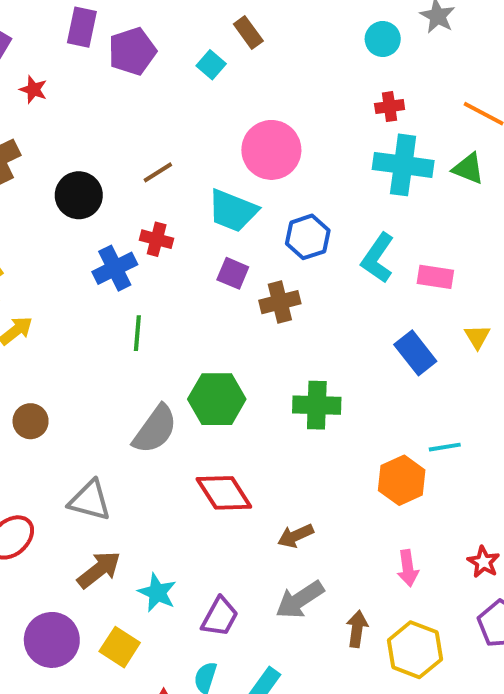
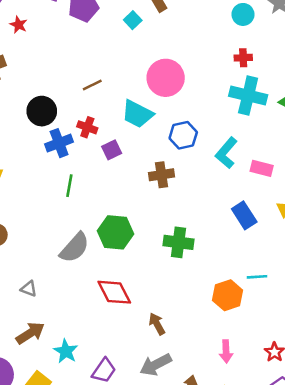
black circle: (79, 195) -> (42, 111), moved
purple square: (233, 273) -> (112, 150), moved, turned 36
gray triangle: (90, 500) -> (29, 289), size x0.6
brown arrow: (296, 536) -> (157, 324), turned 80

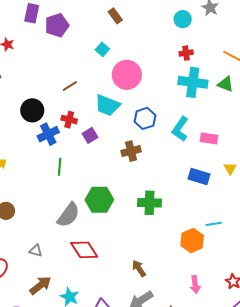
cyan square: (133, 20) -> (102, 49), moved
blue rectangle: (244, 215) -> (199, 177), turned -35
red diamond: (114, 292) -> (84, 250), moved

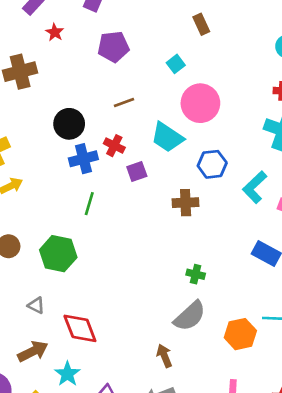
purple pentagon: (57, 25) -> (113, 47), moved
green hexagon: (99, 200) -> (58, 254), moved
green cross: (150, 203) -> (196, 274), size x0.6
gray semicircle: (68, 215) -> (190, 316), moved
red diamond: (84, 250) -> (80, 328), moved

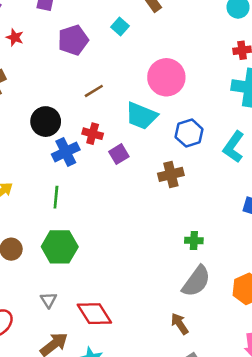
cyan square: (176, 64) -> (120, 26), moved
green line: (89, 204) -> (56, 197), moved
gray triangle: (36, 305) -> (49, 300), turned 42

